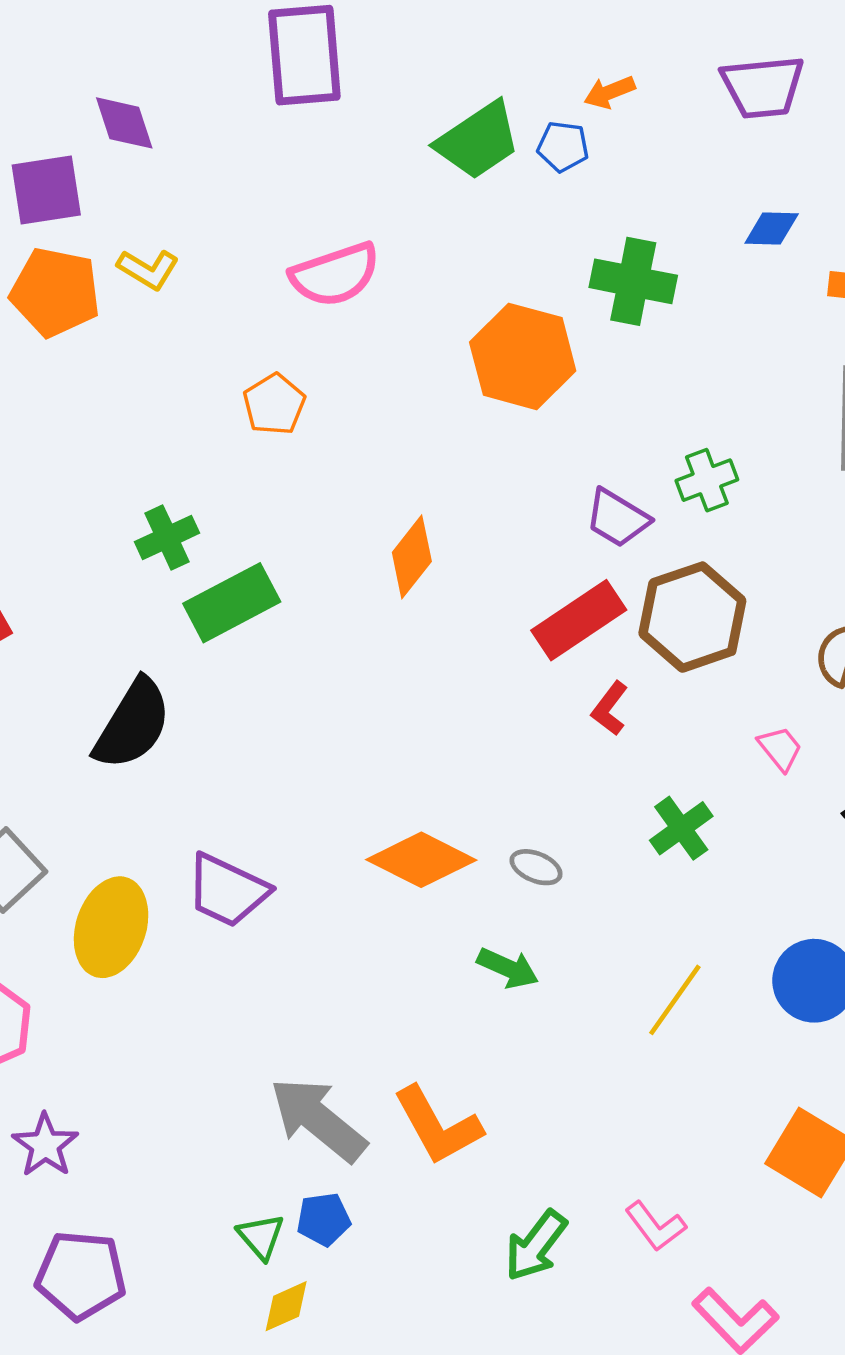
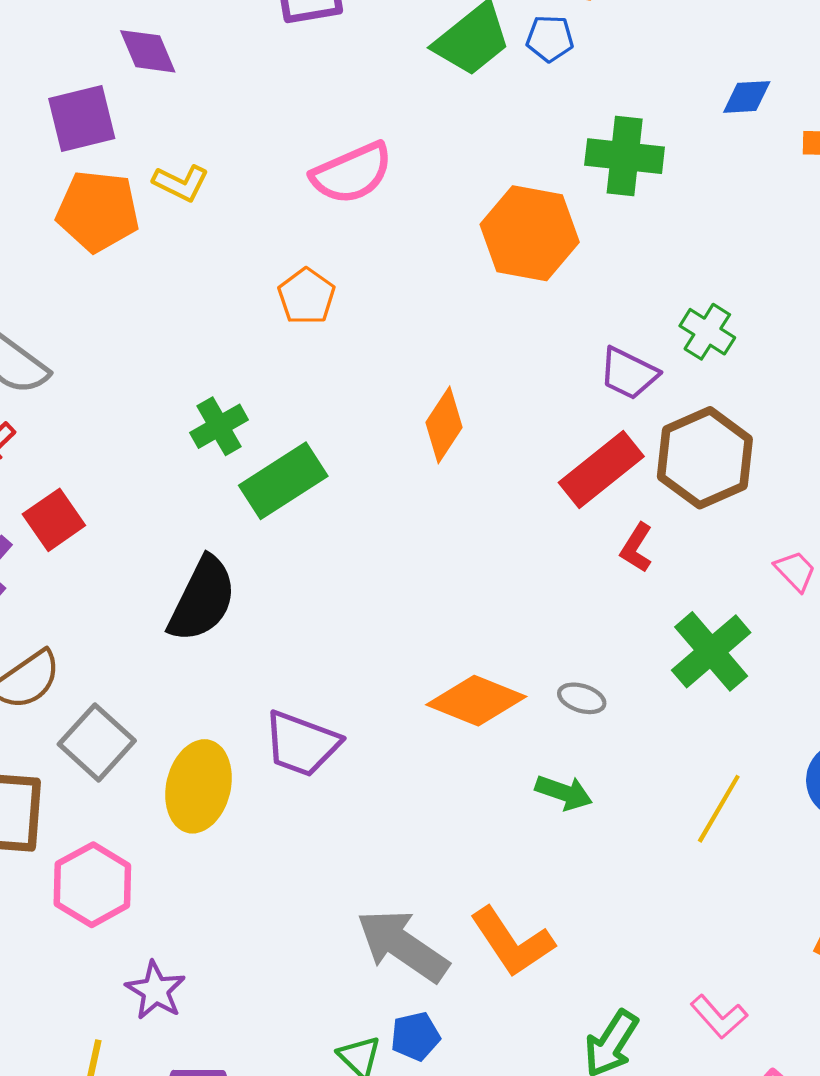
green cross: (707, 480) -> (707, 332), turned -32
green cross: (681, 828) -> (711, 651), size x1.4

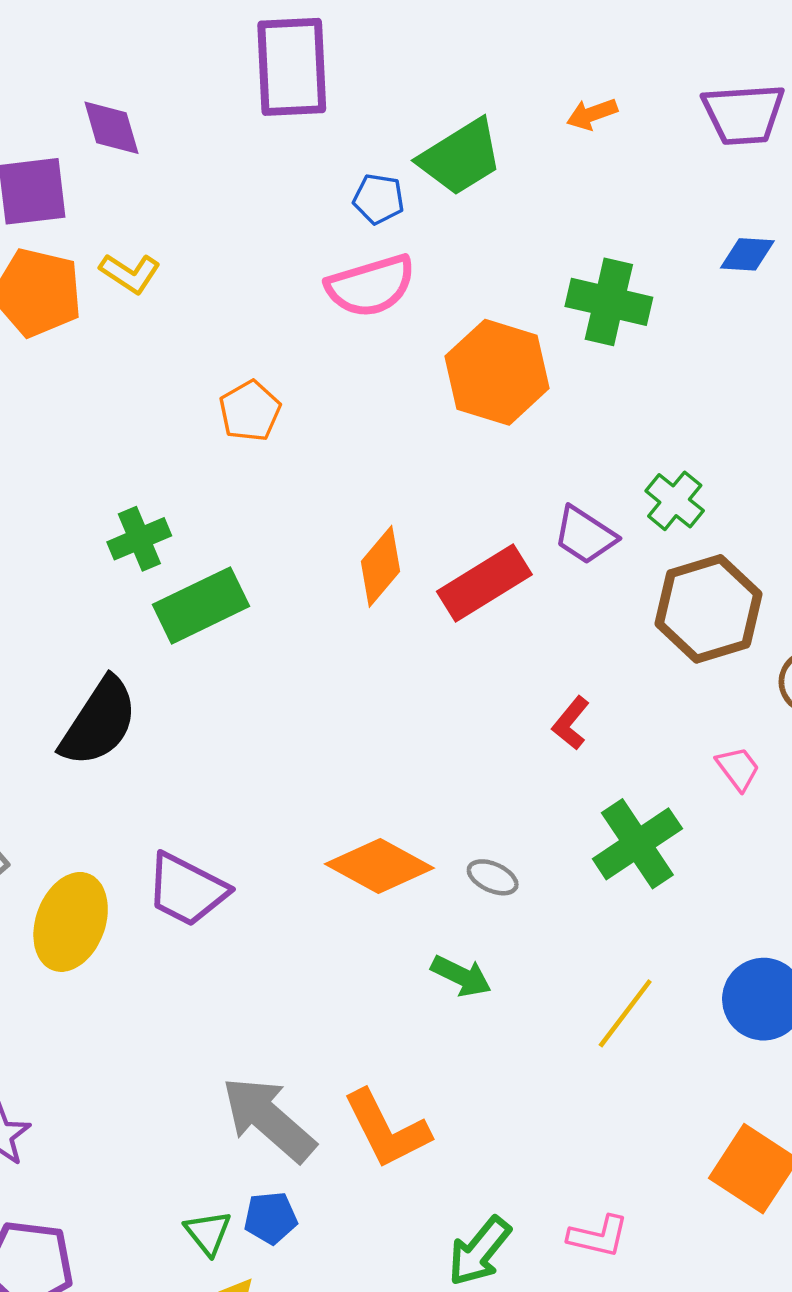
blue pentagon: (550, 38) -> (379, 199), moved
pink semicircle: (352, 173) -> (371, 286), moved
brown hexagon: (705, 458) -> (708, 609), moved
red rectangle: (601, 469) -> (484, 583), moved
pink L-shape: (719, 1017) -> (598, 1236), turned -42

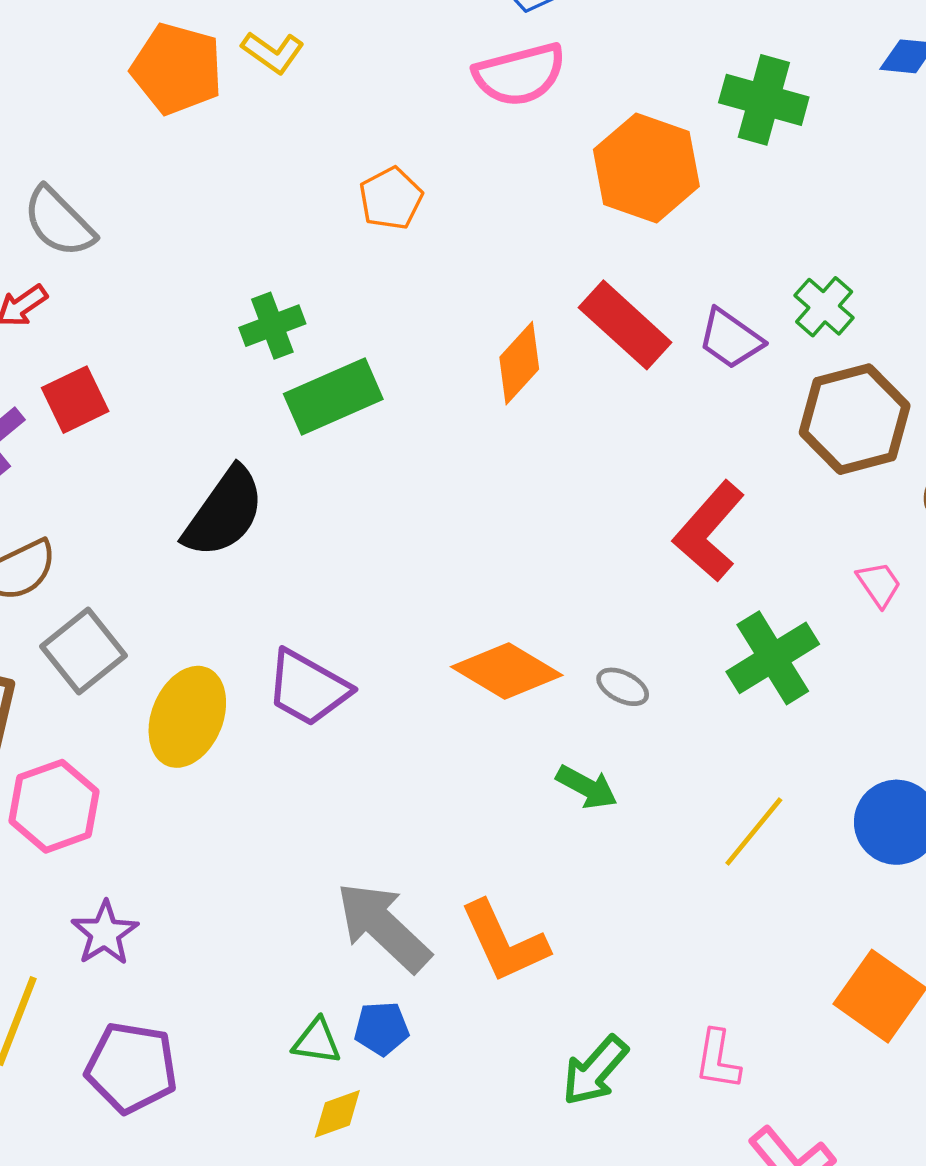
red rectangle: (484, 583) -> (625, 325), moved, turned 72
red L-shape: (571, 723) -> (709, 531), size x1.8
green triangle: (208, 1233) -> (317, 1041), turned -45
pink L-shape: (598, 1236) -> (718, 1060), turned 84

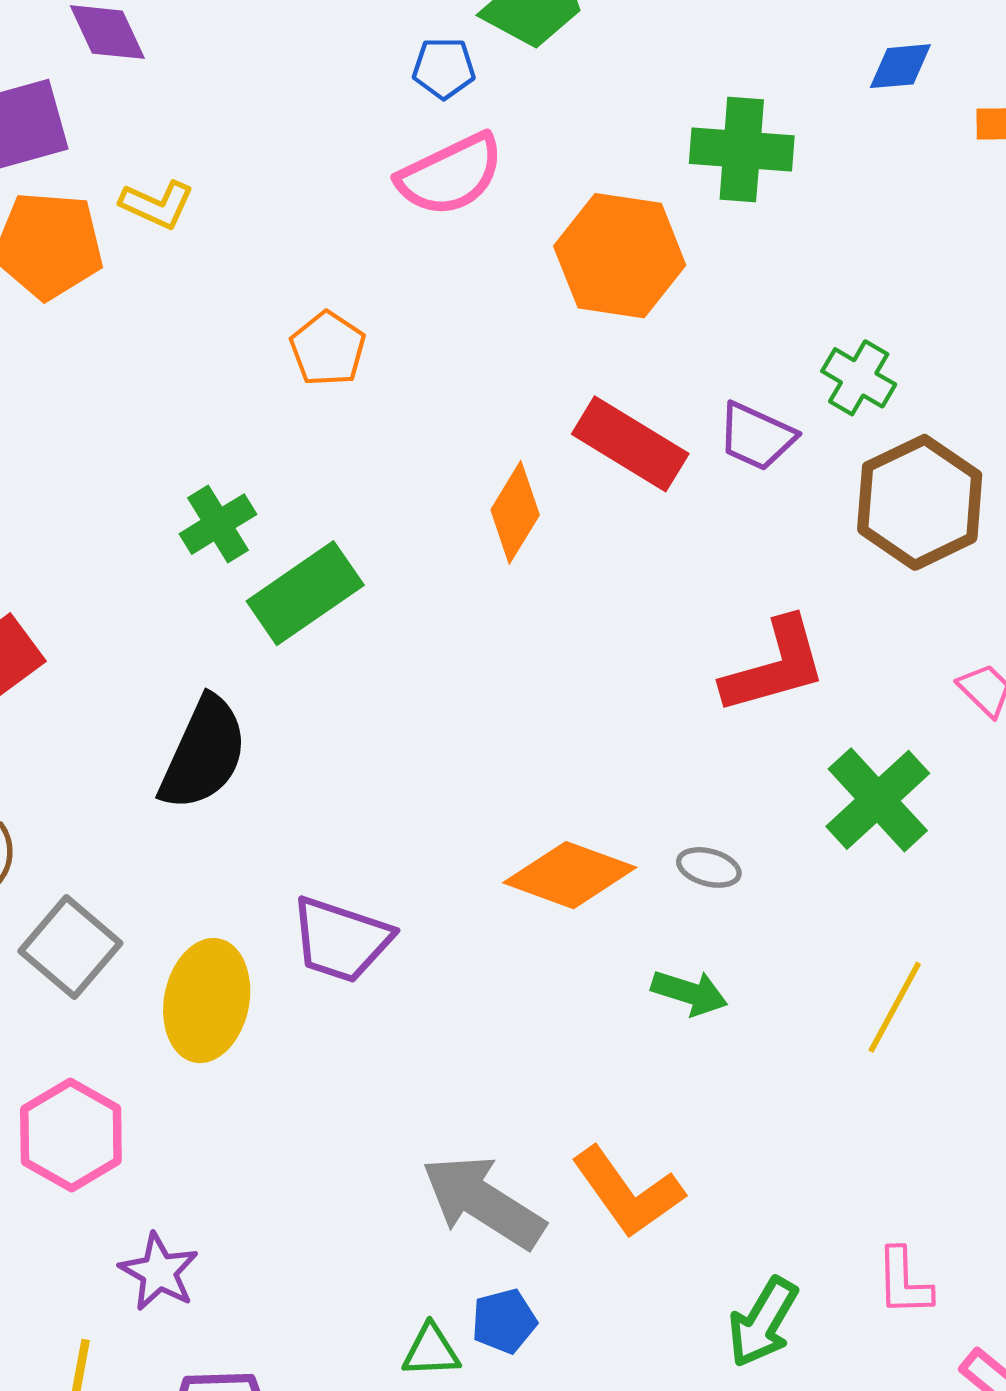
red L-shape: (709, 531) -> (775, 666), turned -136

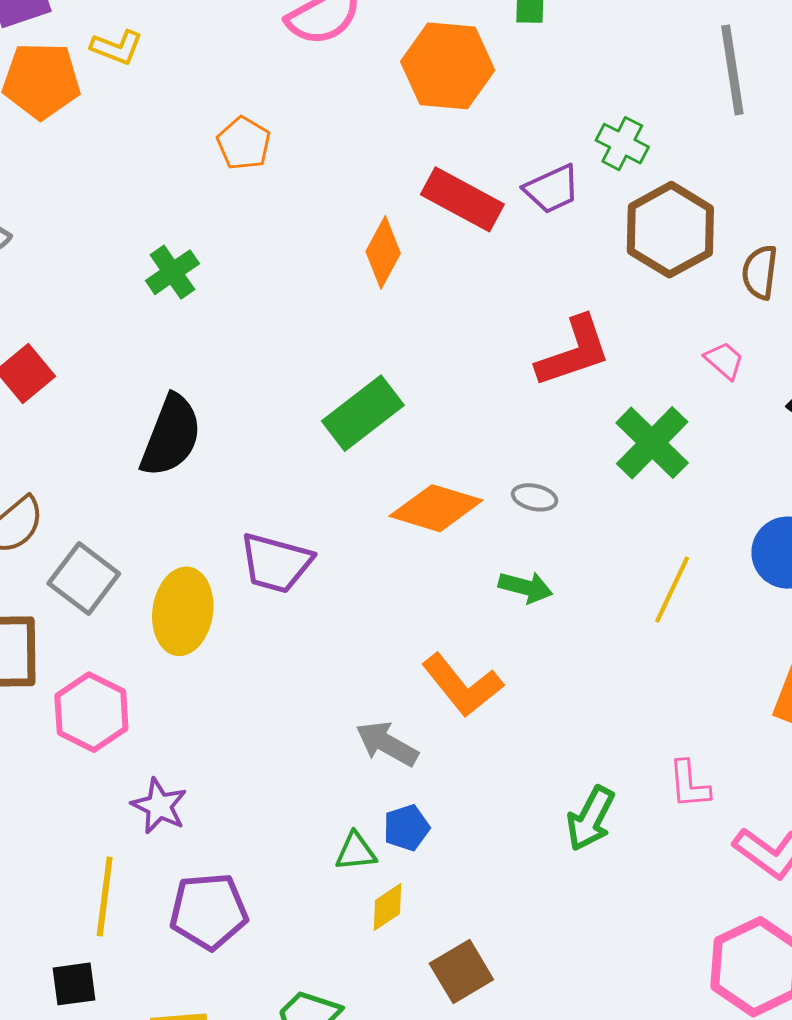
purple trapezoid: (757, 436) -> (552, 189), turned -46
green rectangle: (305, 593) -> (363, 413), moved
orange L-shape: (628, 1192) -> (462, 685), moved
gray arrow: (483, 1202) -> (387, 744), size x0.7

